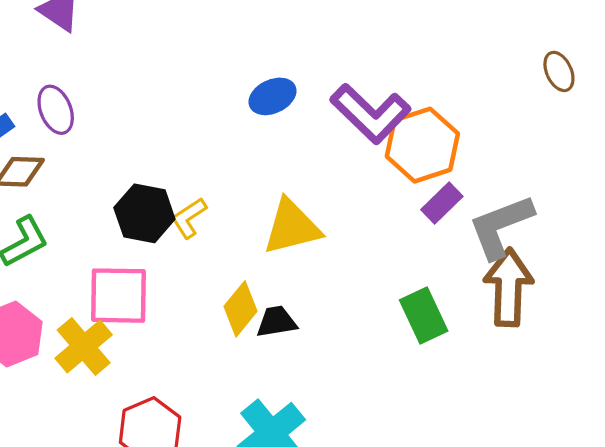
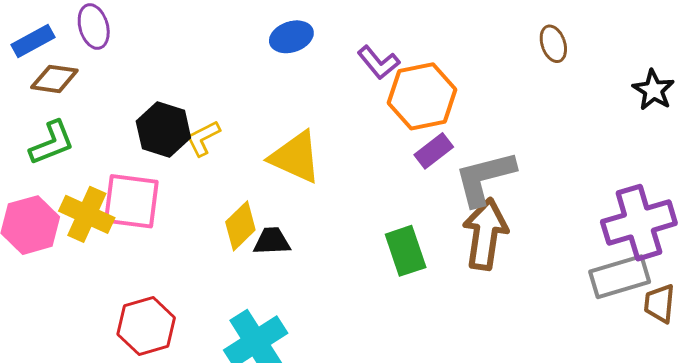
purple L-shape: (371, 114) -> (378, 62), size x0.6
yellow triangle: (292, 227) -> (295, 157), turned 32
yellow cross: (84, 346) -> (87, 214), moved, turned -32

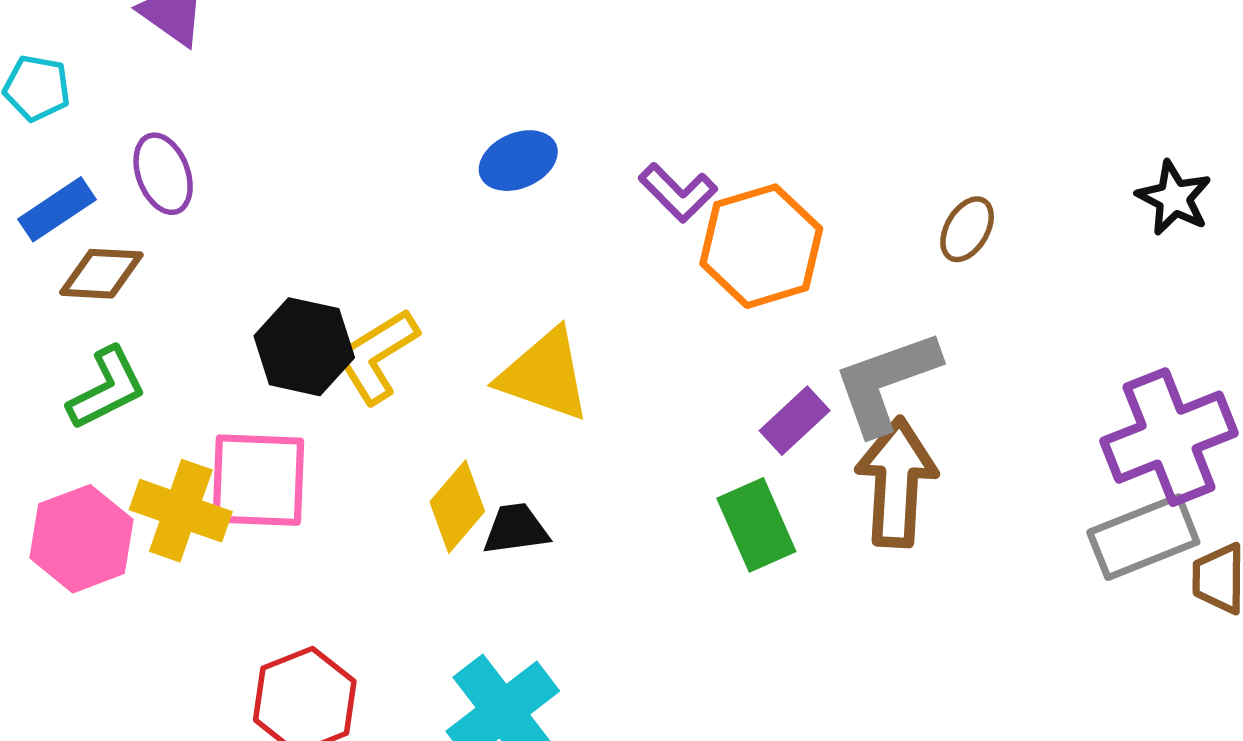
brown ellipse: (553, 44) -> (967, 229), moved, turned 54
yellow L-shape: (203, 138) -> (377, 356), size x1.4
purple rectangle: (434, 151) -> (795, 421), moved

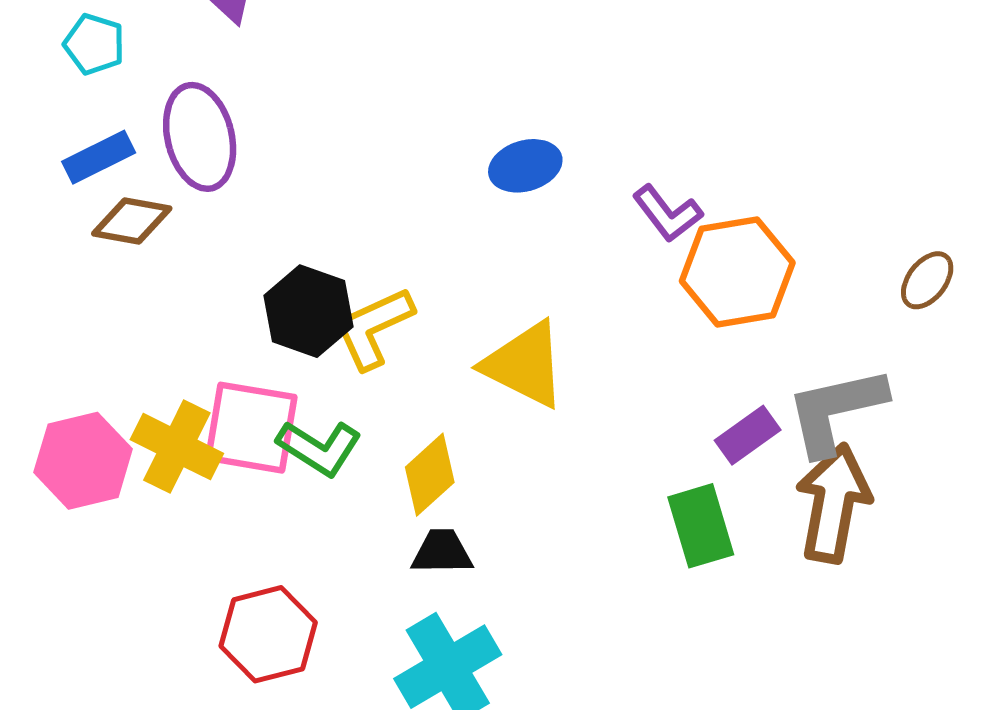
purple ellipse: (163, 174) -> (200, 137), size x1.4
green L-shape: (107, 388) -> (319, 448), moved, turned 52
black trapezoid: (516, 529) -> (442, 552), moved

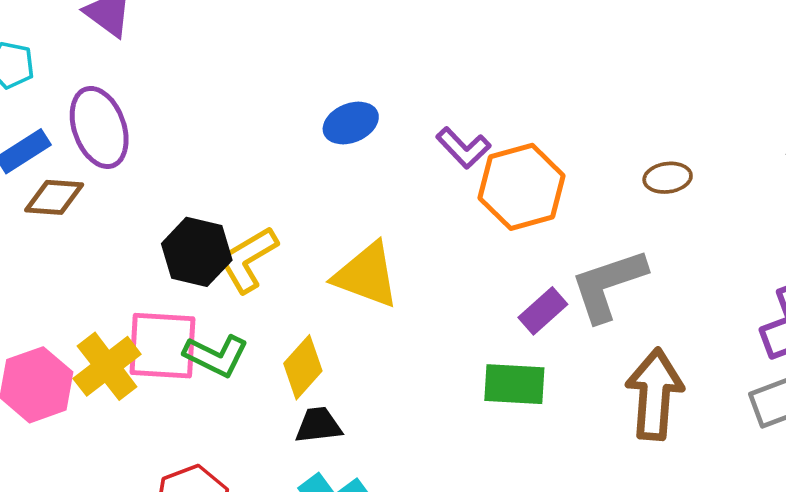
brown ellipse: (927, 280) -> (668, 178), turned 51
yellow cross: (177, 447) -> (107, 366), turned 32
brown arrow: (833, 503) -> (655, 394), moved
green rectangle: (701, 526) -> (514, 384), turned -64

